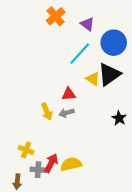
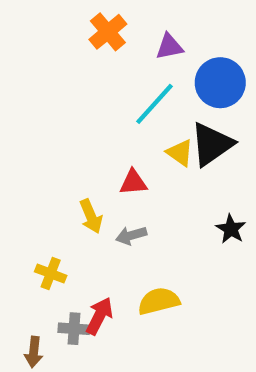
purple triangle: (87, 24) -> (169, 47), turned -48
gray arrow: (67, 113) -> (131, 235), moved
yellow cross: (26, 150) -> (51, 274), moved
yellow semicircle: (71, 164) -> (159, 301), moved

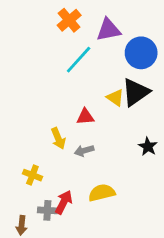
purple triangle: (169, 47) -> (108, 30), size x1.4
cyan line: (155, 104) -> (79, 60), moved

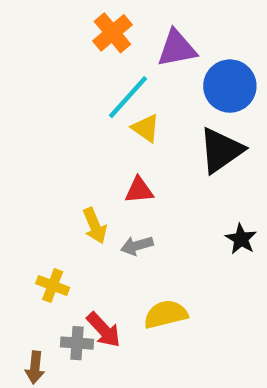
yellow triangle: (115, 98) -> (146, 128), moved
red arrow: (64, 202) -> (104, 330), turned 110

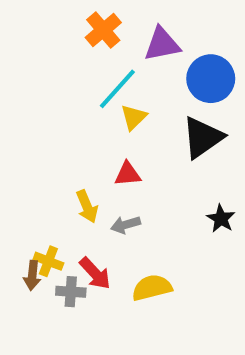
yellow triangle: (146, 128) -> (134, 117), turned 40
red arrow: (104, 330) -> (95, 273), moved
gray cross: (77, 343) -> (71, 292), moved
brown arrow: (35, 367) -> (32, 275), moved

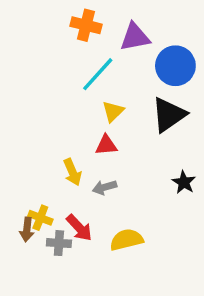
orange cross: (103, 30) -> (86, 25), turned -36
yellow triangle: (134, 117) -> (113, 111), moved

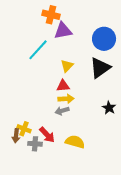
purple triangle: (135, 37) -> (63, 31), moved
cyan line: (98, 74) -> (38, 50), moved
yellow arrow: (72, 172) -> (66, 99), moved, turned -70
yellow semicircle: (126, 240) -> (75, 142), turned 30

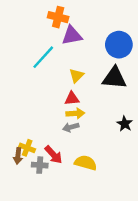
black triangle: (100, 68) -> (114, 78), turned 40

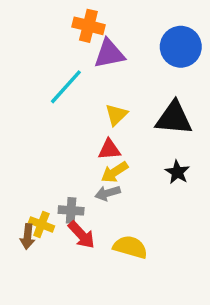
blue circle: (119, 45) -> (181, 47), moved
yellow arrow: (75, 113) -> (115, 172), turned 150
black star: (125, 124) -> (177, 172), moved
gray cross: (40, 165) -> (71, 210), moved

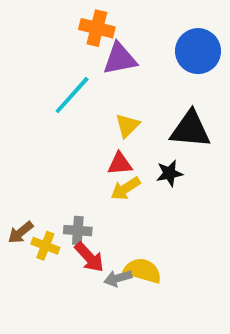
black star: (177, 172) -> (169, 173), moved, turned 30
gray arrow: (108, 193) -> (118, 278), moved
brown arrow: (27, 237) -> (21, 232), moved, turned 45

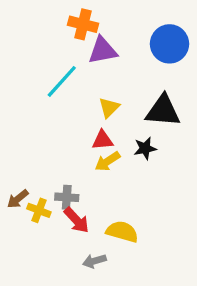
gray arrow: (118, 278) -> (94, 261), moved

